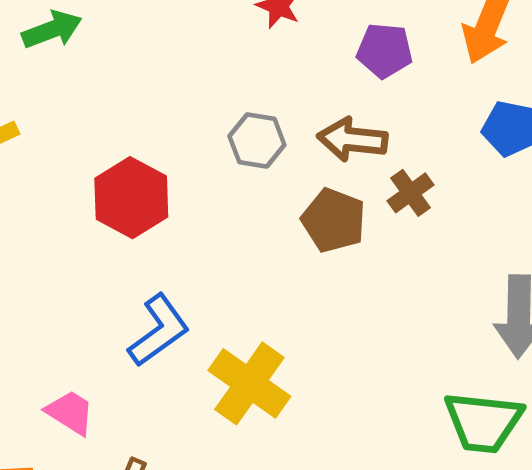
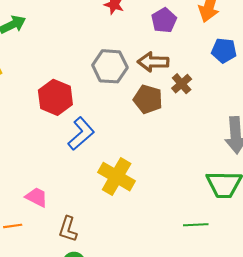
purple pentagon: (385, 51) -> (164, 20), turned -30
gray hexagon: (257, 141) -> (110, 66), size x1.4
blue L-shape: (159, 330) -> (81, 134), moved

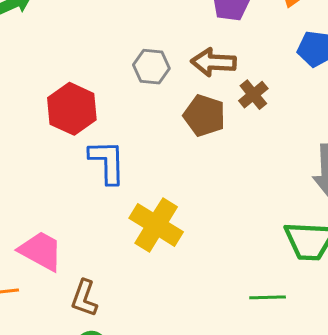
gray hexagon: (110, 66) -> (151, 67), size x0.7
blue L-shape: (81, 134) -> (107, 162), turned -52
pink trapezoid: (37, 197) -> (41, 251), size x1.4

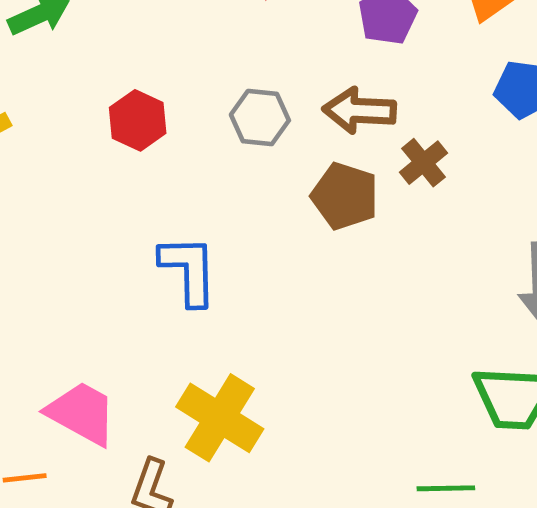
red hexagon: (72, 109) -> (138, 120), moved, size x0.7
yellow cross: (156, 225) -> (220, 418), moved

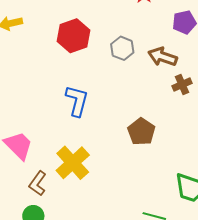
red hexagon: (138, 120) -> (73, 36), size x1.4
brown pentagon: (345, 196) -> (141, 132), moved

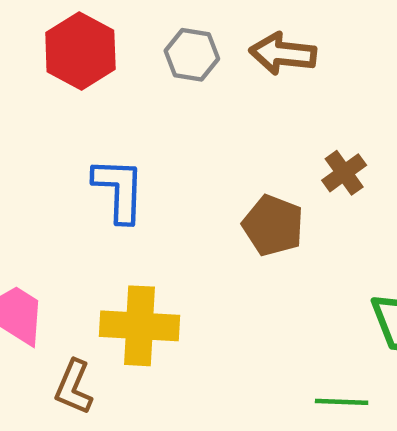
brown cross: (182, 85) -> (344, 173), moved
yellow cross: (73, 163) -> (140, 326), turned -32

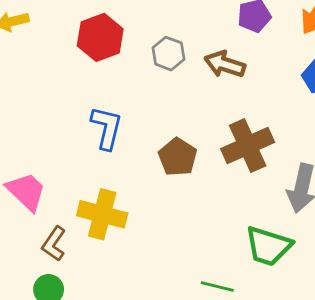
brown cross: (344, 173) -> (248, 146), size x1.8
brown pentagon: (273, 226) -> (178, 157), moved

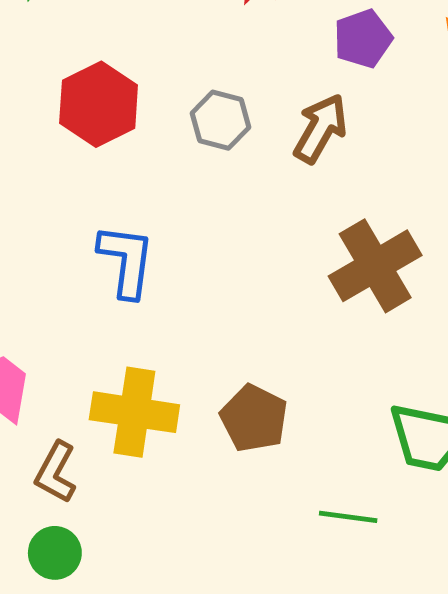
brown arrow: (225, 64) -> (320, 129), turned 108
brown pentagon: (178, 157) -> (254, 418), moved

